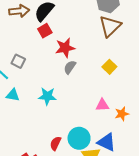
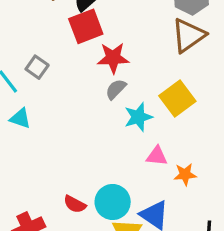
red square: (45, 31) -> (86, 26), size x1.5
yellow square: (109, 67) -> (177, 98), size x1.5
cyan star: (47, 96) -> (138, 117), moved, turned -30
red semicircle: (56, 143) -> (75, 204), turned -96

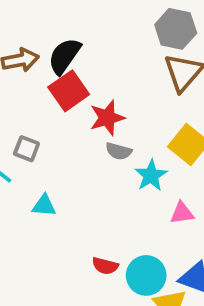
gray semicircle: (116, 89) -> (119, 151), turned -105
cyan triangle: (20, 118) -> (44, 206), moved
red semicircle: (75, 204) -> (105, 266), moved

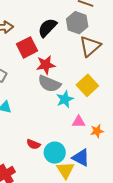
gray hexagon: (176, 29) -> (77, 23), moved
black semicircle: (64, 56) -> (47, 28), moved
gray semicircle: (119, 151) -> (49, 84), size x1.6

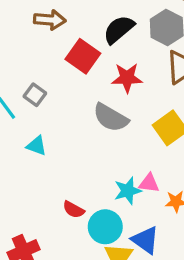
red square: (27, 47) -> (83, 56), turned -35
red star: (46, 65) -> (127, 78), moved
cyan star: (65, 99) -> (128, 191), moved

